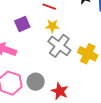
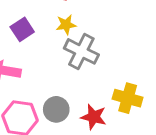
yellow cross: (88, 54) -> (128, 98), moved

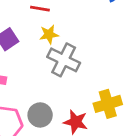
yellow cross: (128, 98) -> (108, 104), turned -32

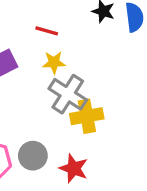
yellow cross: (108, 104) -> (87, 116), moved

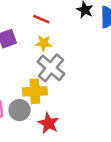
yellow cross: (87, 116) -> (35, 91), moved

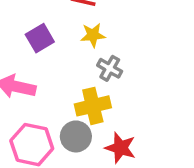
gray cross: (51, 68) -> (110, 68), size x0.6

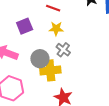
gray circle: (76, 136) -> (40, 59), moved

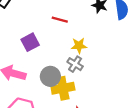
yellow star: (56, 29) -> (79, 46), moved

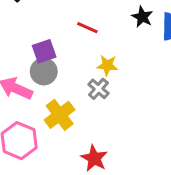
gray circle: (50, 76) -> (44, 71), moved
yellow cross: (63, 88) -> (60, 115), moved, turned -35

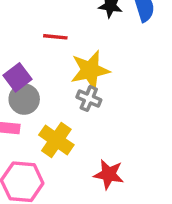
yellow star: (107, 65) -> (90, 70), size x1.6

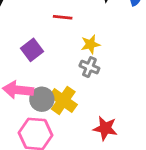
yellow star: (90, 70) -> (90, 44), size x0.6
gray circle: (24, 99) -> (42, 99), moved

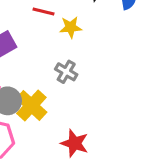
yellow star: (90, 44) -> (71, 27), moved

